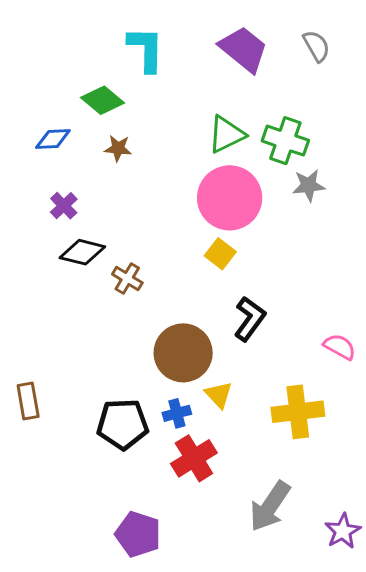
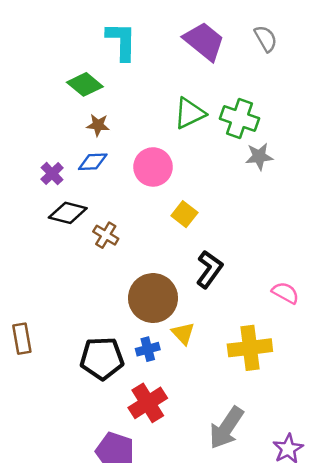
blue diamond: (53, 139) -> (93, 162), moved
pink circle: (230, 198) -> (153, 167), moved, size x0.7
red cross: (194, 458) -> (148, 403), moved

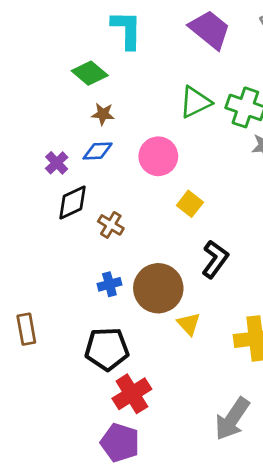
black diamond: (68, 213) -> (73, 202), turned -39
blue cross: (148, 349) -> (109, 284), moved
red cross: (148, 403) -> (132, 394), moved

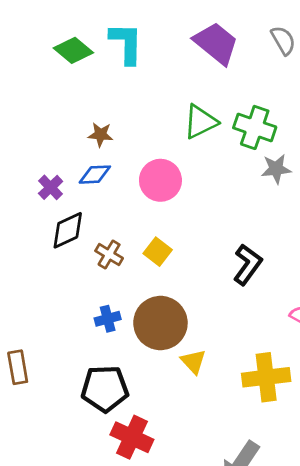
green diamond: (90, 73) -> (73, 50), moved
yellow square: (190, 204) -> (158, 252), moved
black L-shape: (215, 259) -> (248, 264), moved
red cross: (132, 394) -> (132, 437), turned -33

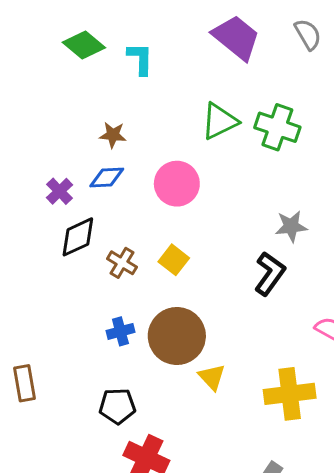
cyan L-shape: (126, 43) -> (140, 59), moved, size x0.7
gray star: (276, 169) -> (291, 226), moved
black pentagon: (105, 389) -> (117, 406), size x0.7

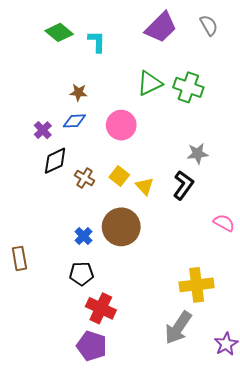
purple trapezoid: (236, 37) -> (161, 27), turned 96
blue cross: (120, 331) -> (84, 236), moved, turned -30
yellow triangle: (212, 377) -> (145, 186), moved
yellow cross: (290, 394) -> (197, 285), moved

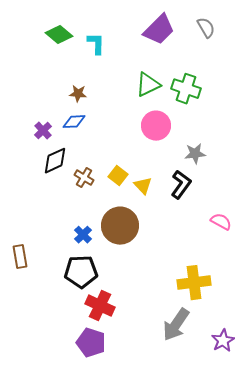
pink circle: (121, 125) -> (156, 126), moved
black pentagon: (81, 274) -> (81, 272), size x1.4

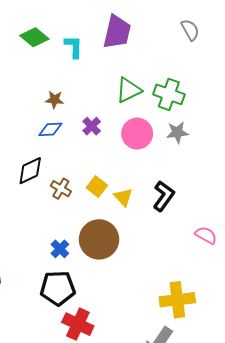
purple trapezoid: (159, 30) -> (117, 32), moved, turned -32
purple cross: (43, 131) -> (92, 126), moved
gray star: (195, 154) -> (177, 132), moved

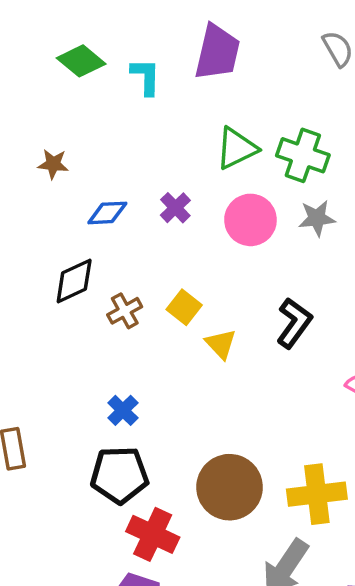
brown star: (55, 100) -> (53, 164), moved
brown cross: (61, 189) -> (125, 311), turned 30
yellow triangle: (123, 197) -> (221, 344), moved
brown circle: (99, 239) -> (230, 487), moved

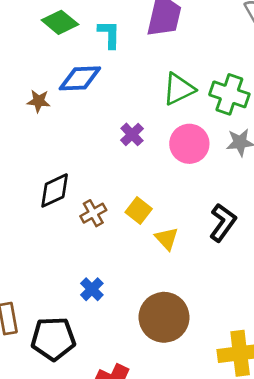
blue diamond: (107, 213) -> (80, 78), moved, size x1.4
black pentagon: (119, 475) -> (53, 339), moved
brown circle: (230, 487) -> (164, 317), moved

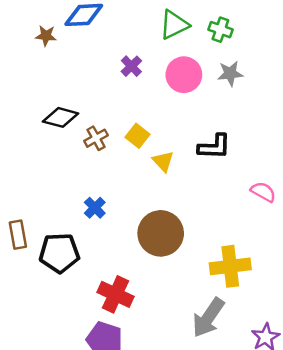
green cross: (229, 94) -> (220, 30), size x0.7
black diamond: (55, 190) -> (61, 117), turned 40
black L-shape: (223, 223) -> (214, 147), turned 56

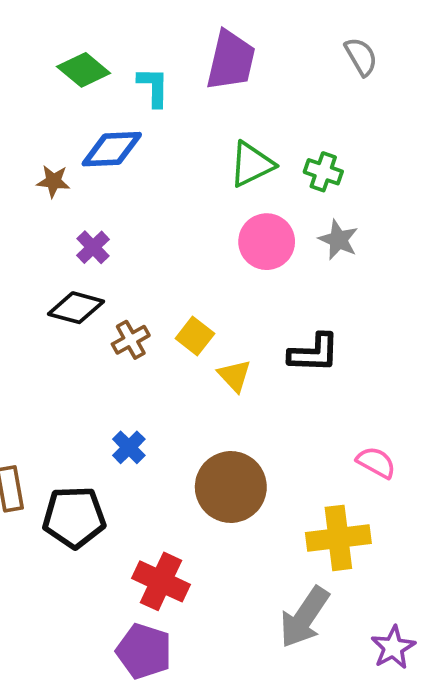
purple cross: (131, 66) -> (93, 247), moved
gray star: (230, 73) -> (338, 240), turned 30
pink semicircle: (263, 192) -> (376, 462), moved

